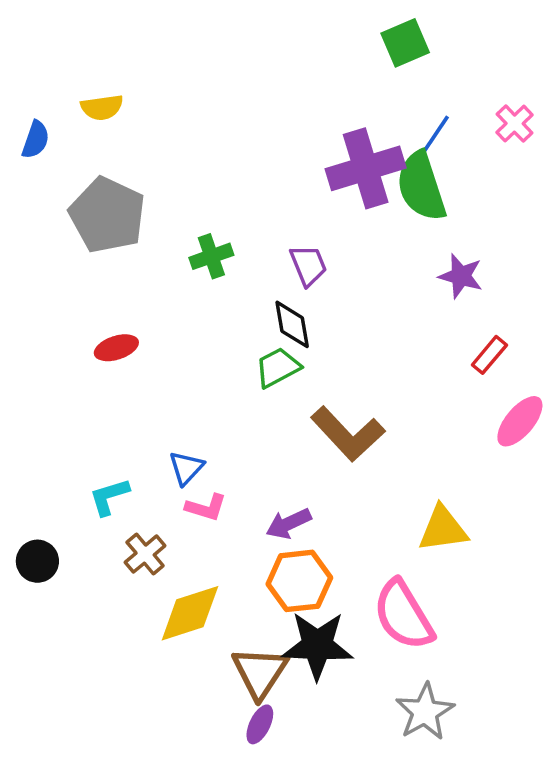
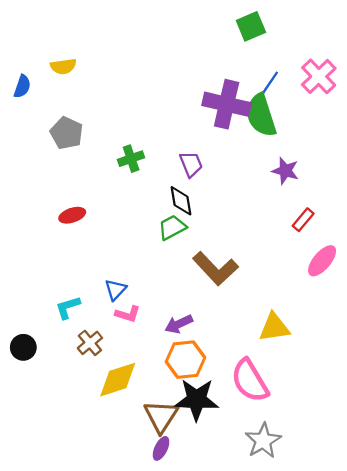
pink cross: (515, 124) -> (319, 76), size x1.5
purple cross: (366, 168) -> (227, 104), turned 30
gray pentagon: (107, 215) -> (67, 133), size x0.7

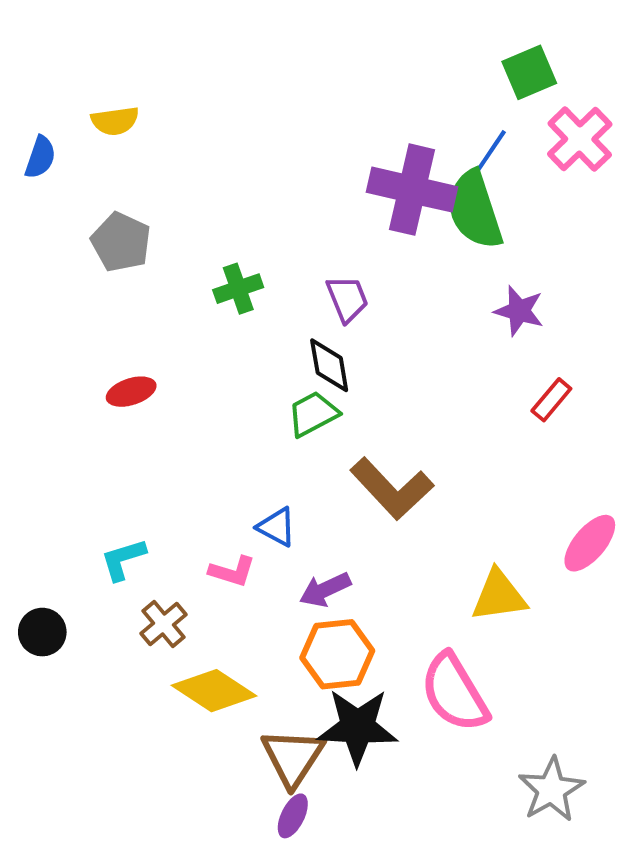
green square: (251, 26) -> (529, 72), moved
pink ellipse: (322, 261) -> (590, 543), moved
blue triangle: (115, 290) -> (277, 527), moved, turned -45
yellow diamond: (118, 380) -> (214, 691), turned 51
gray star: (263, 441) -> (551, 790), moved

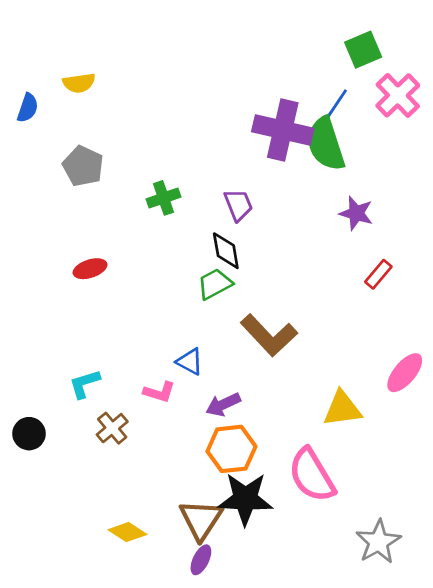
yellow diamond: (214, 691) -> (127, 532), moved, size x0.7

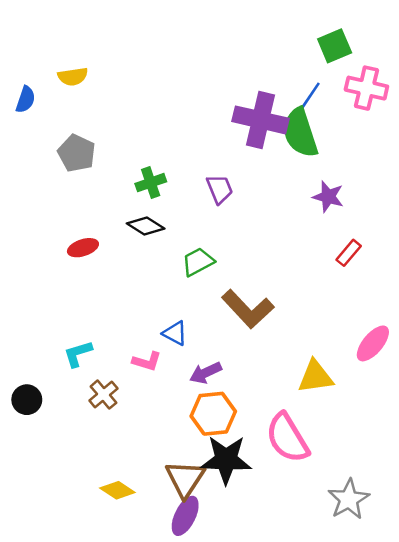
pink cross: (398, 95) -> (366, 88), turned -33
black diamond: (226, 251) -> (146, 226), moved, turned -48
purple ellipse: (201, 560) -> (185, 516), size x1.4

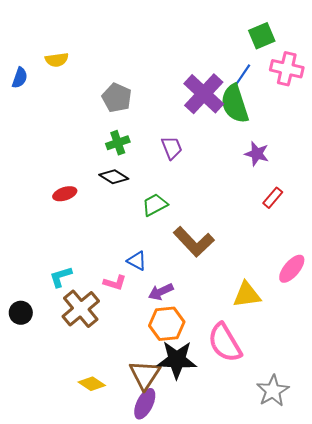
purple cross: (260, 120) -> (204, 94), turned 30
gray pentagon: (77, 153) -> (117, 98), moved
brown cross: (103, 395) -> (81, 309), size x1.6

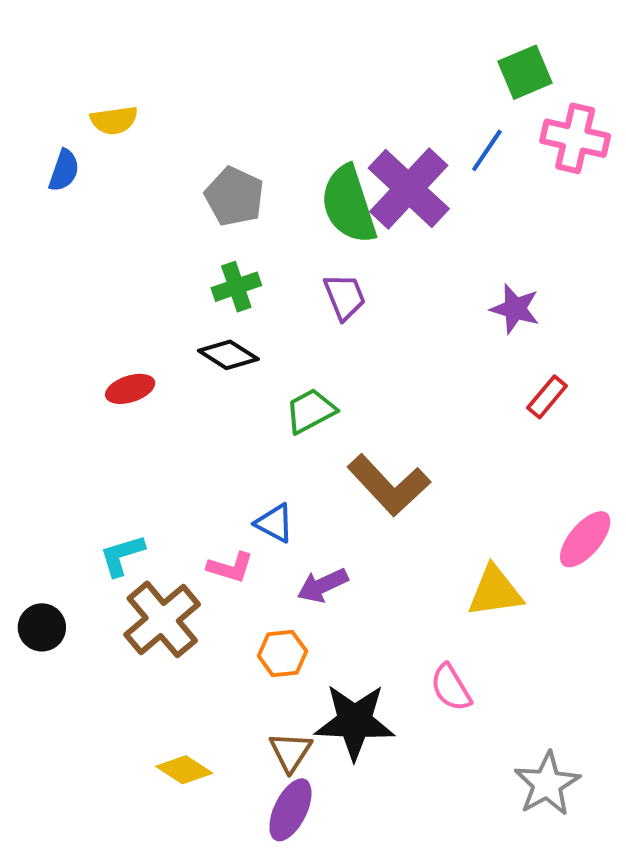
blue semicircle: (20, 78) -> (64, 170), moved
green semicircle: (235, 104) -> (349, 204), moved
orange hexagon: (167, 324) -> (282, 654), moved, size x0.7
pink semicircle: (225, 343) -> (451, 688), size x0.6
brown triangle: (145, 375) -> (290, 752), size x0.7

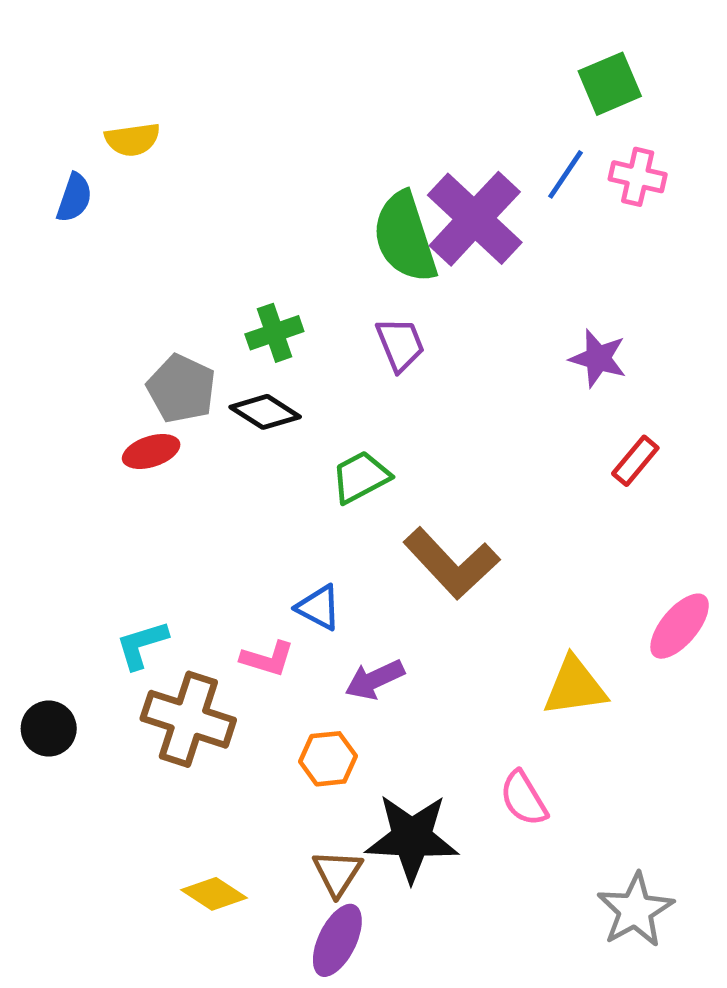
pink cross: (575, 138) -> (638, 177), moved, size x0.7
gray pentagon: (234, 196) -> (181, 389), moved
brown cross: (162, 619) -> (188, 719), turned -32

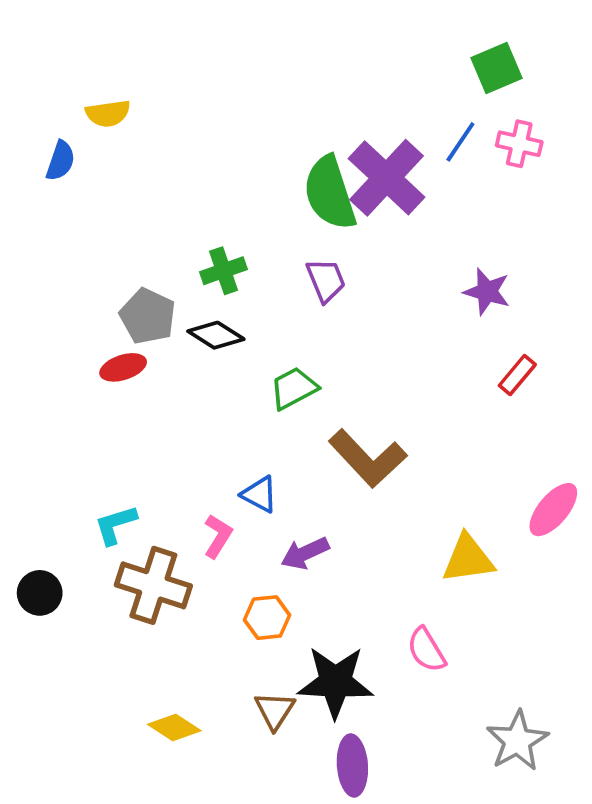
pink L-shape: (267, 659) -> (218, 536), turned -75
purple ellipse: (337, 940) -> (352, 765), moved, turned -30

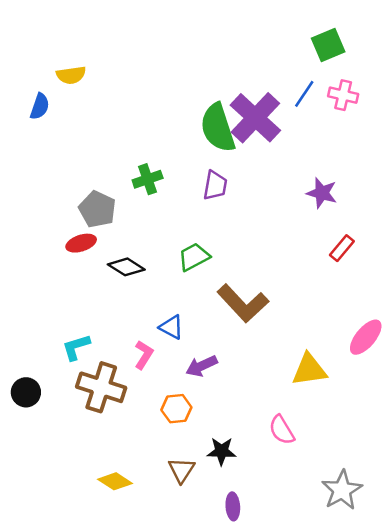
purple trapezoid: (326, 280) -> (215, 185), turned 32
black diamond: (216, 335) -> (126, 267), moved
black star: (335, 682) -> (222, 451), size x0.6
purple ellipse: (352, 765) -> (233, 506), size x0.7

